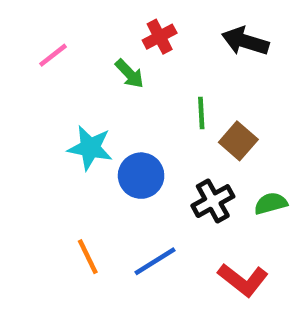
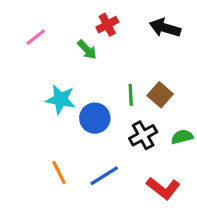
green line: (201, 113) -> (131, 95), moved

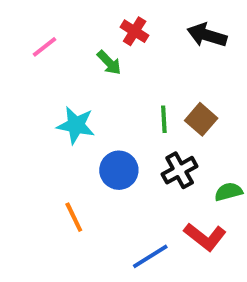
red cross: (107, 25) -> (135, 31), turned -30
blue circle: (95, 118) -> (119, 170), moved
green semicircle: (182, 137) -> (228, 192), moved
blue line: (104, 176) -> (150, 256), moved

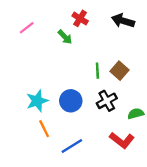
cyan star: (76, 125) -> (37, 101), moved, turned -30
blue line: (150, 256) -> (72, 146), moved

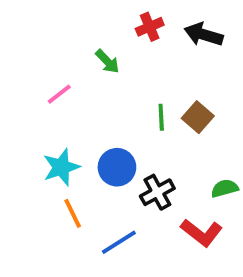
red cross: (80, 18) -> (150, 27), moved, turned 35
pink line: (27, 28) -> (59, 94), moved
black cross: (107, 101) -> (157, 192), moved

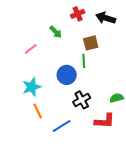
brown square: (198, 117) -> (91, 43), moved, turned 35
blue circle: (117, 167) -> (67, 75), moved
red L-shape: (202, 233) -> (105, 121), turned -35

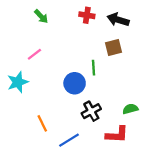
red cross: (78, 14) -> (87, 15), turned 32
green arrow: (56, 32) -> (41, 16), moved
brown square: (91, 43) -> (114, 48), moved
cyan star: (32, 87) -> (18, 82), moved

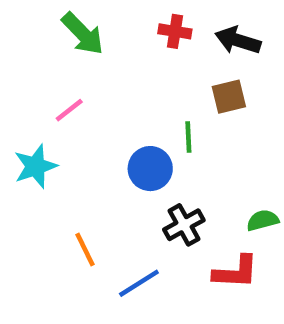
green arrow: (41, 16) -> (83, 34), size x1.5

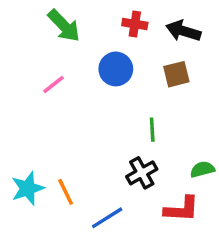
green line: (188, 137) -> (152, 130), moved
cyan star: (35, 166) -> (28, 188), moved
blue circle: (150, 169) -> (116, 69), moved

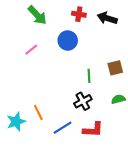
brown square: (176, 74) -> (115, 68), moved
cyan star: (28, 188) -> (16, 122), moved
red L-shape: (182, 209) -> (93, 130), moved

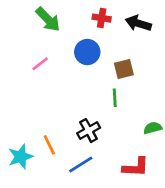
brown square: (115, 68) -> (124, 69), moved
black cross: (83, 101) -> (89, 131), moved
red L-shape: (93, 130) -> (136, 167), moved

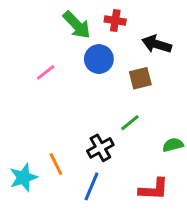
green arrow: (48, 19) -> (77, 25), moved
black arrow: (138, 23) -> (157, 44), moved
green line: (115, 98) -> (130, 123), moved, turned 54
blue line: (81, 165) -> (91, 186), turned -35

